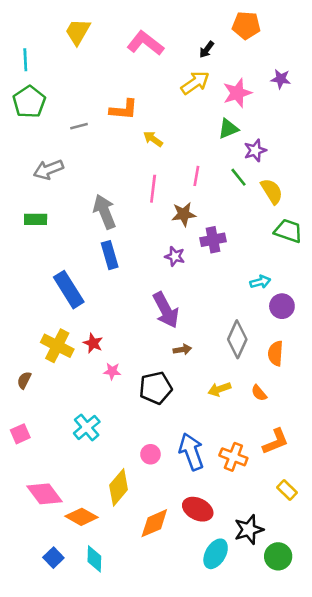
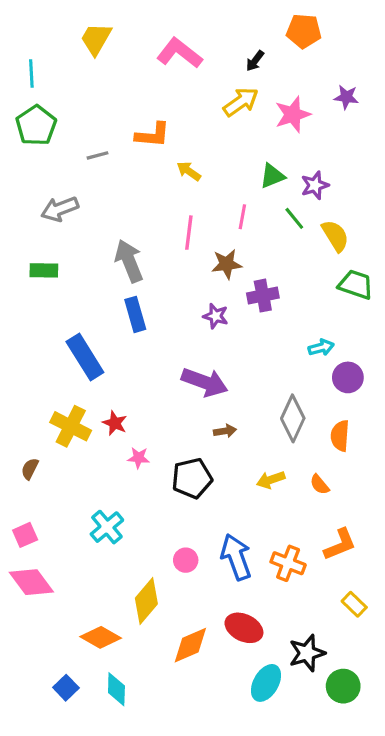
green triangle: (228, 129) -> (272, 176), moved
purple arrow: (166, 310) -> (205, 382), turned -42
pink diamond: (45, 494) -> (31, 582), moved

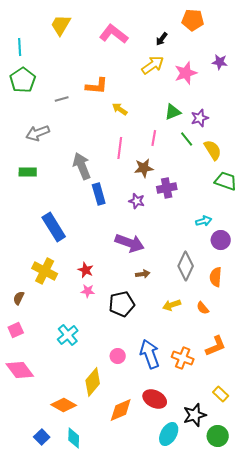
blue rectangle: (135, 314) -> (99, 194), moved
red star: (115, 423) -> (86, 270), moved
pink square: (25, 535) -> (16, 330), moved
yellow rectangle: (354, 604) -> (221, 394), moved

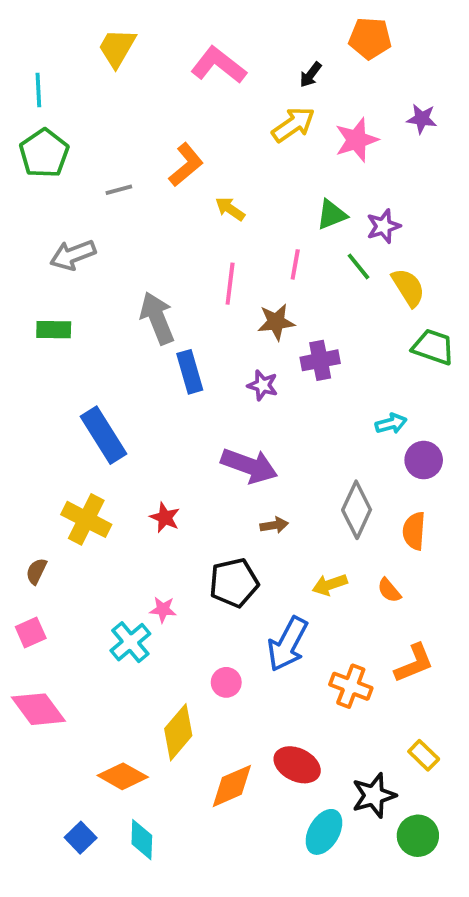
orange L-shape: (97, 86) -> (186, 165), turned -45
pink star: (88, 291) -> (163, 610), moved
blue arrow: (150, 354) -> (288, 644), moved, turned -132

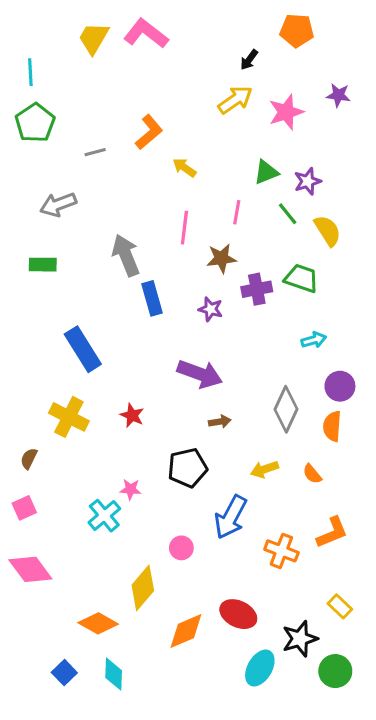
pink L-shape: (219, 65) -> (146, 34), moved
green trapezoid: (433, 347) -> (301, 278), moved
purple circle: (424, 460) -> (340, 386), moved

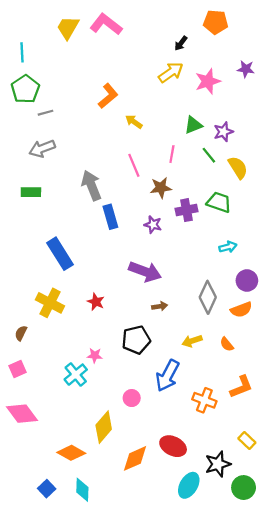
gray line: (95, 152) -> (45, 113), moved
pink line: (184, 228) -> (134, 165), turned -30
orange semicircle: (332, 426) -> (241, 310), turned -115

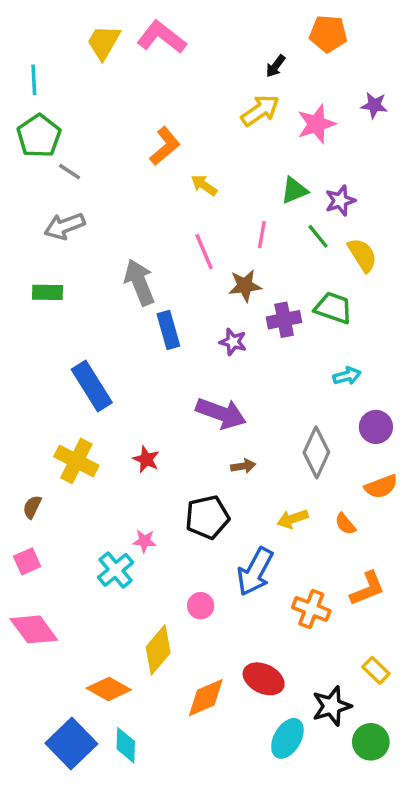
gray line: (45, 113) -> (70, 172), turned 48
orange semicircle: (241, 310) -> (381, 487), moved
blue square: (47, 489) -> (71, 744), size x1.8

